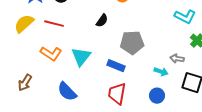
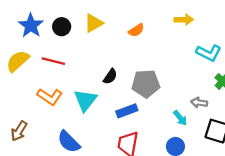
black semicircle: (102, 21) -> (110, 77), moved
blue rectangle: (116, 66) -> (127, 111), turned -42
cyan arrow: (161, 72) -> (180, 118), turned 32

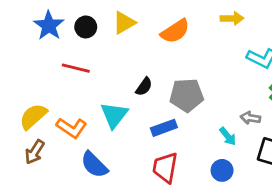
orange semicircle: (136, 30) -> (175, 31), size x1.5
yellow semicircle: (18, 61) -> (33, 116), moved
orange L-shape: (50, 97) -> (72, 128), moved

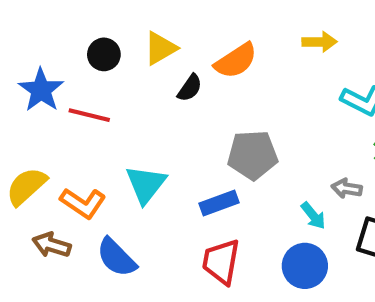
blue star: (49, 26) -> (41, 90), moved
black semicircle: (144, 87) -> (190, 88), moved
brown arrow: (35, 152) -> (52, 245), moved, turned 75
blue circle: (222, 170) -> (305, 266), size x1.4

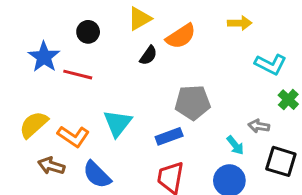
yellow triangle: (160, 48) -> (140, 19), moved

